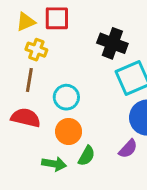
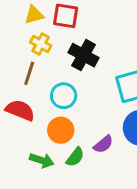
black cross: (112, 43) -> (84, 55), moved
purple semicircle: (128, 149) -> (103, 144), moved

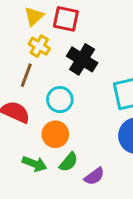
yellow triangle: (34, 15) -> (34, 16), turned -30
purple semicircle: (103, 144) -> (94, 176), moved

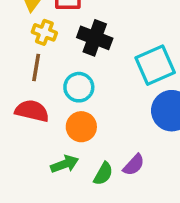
green semicircle: (69, 162) -> (103, 174), moved
green arrow: (35, 164) -> (65, 164), turned -30

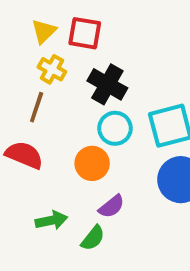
cyan circle: (79, 87) -> (115, 128), moved
orange circle: (81, 127) -> (92, 163), moved
purple semicircle: (134, 165) -> (112, 206), moved

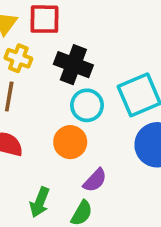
green arrow: (51, 220) -> (40, 202), turned 132

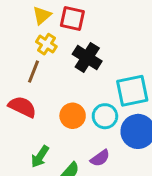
cyan circle: (87, 105) -> (105, 116), moved
purple semicircle: (95, 180) -> (100, 158), moved

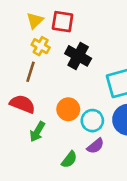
cyan circle: (105, 116) -> (92, 121), moved
green arrow: (40, 157) -> (37, 132), moved

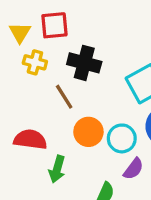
brown line: (31, 72) -> (64, 97), moved, turned -36

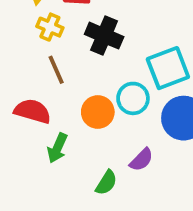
brown line: (64, 97) -> (56, 70), moved
cyan circle: (122, 138) -> (133, 98), moved

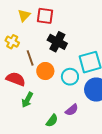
yellow cross: (50, 27) -> (12, 42), moved
orange circle: (98, 112) -> (45, 71), moved

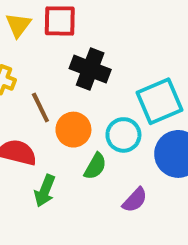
green semicircle: (52, 121) -> (95, 166), moved

